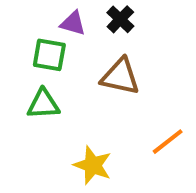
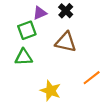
purple triangle: (73, 23) -> (40, 13), turned -40
green square: (49, 55) -> (27, 30), turned -30

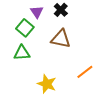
purple triangle: (40, 13) -> (37, 12), turned -40
green square: (27, 30) -> (25, 28), turned -30

